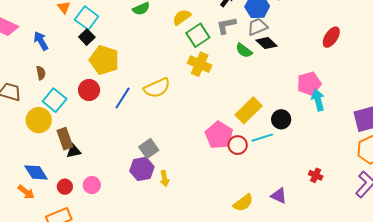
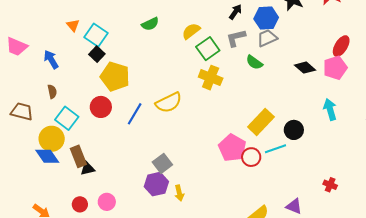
black diamond: (266, 43) -> (305, 68), moved
pink pentagon: (309, 84) -> (335, 68), moved
blue diamond: (36, 172) -> (47, 156), moved

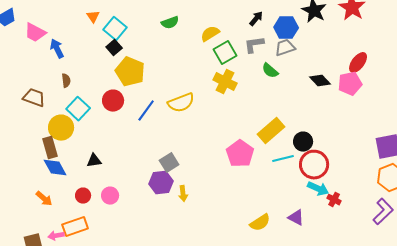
blue arrow: (51, 59) -> (57, 49), moved
cyan arrow: (330, 109) -> (318, 189), moved, turned 125
blue diamond: (47, 156) -> (55, 168), moved
brown rectangle: (78, 156) -> (50, 148), moved
red circle: (251, 157) -> (314, 165), moved, size x1.5

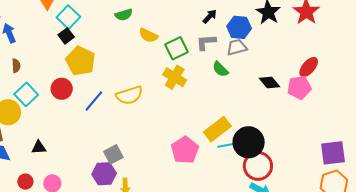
yellow semicircle: (210, 34) -> (148, 35), moved, turned -126
black circle: (303, 142) -> (249, 142), size x1.6
cyan line: (283, 159) -> (228, 145), moved

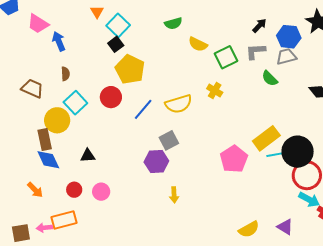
yellow cross: (175, 77) -> (215, 90), moved, size x0.7
gray square: (113, 154) -> (169, 140), moved
purple hexagon: (104, 174) -> (156, 162), moved

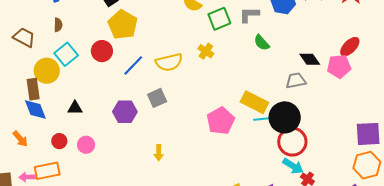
gray trapezoid: (286, 57) -> (296, 81), moved
yellow rectangle: (266, 138) -> (254, 102), turned 60
purple hexagon: (156, 162) -> (125, 112), moved

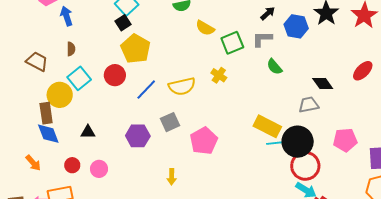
pink pentagon: (339, 66) -> (345, 140), moved
pink pentagon: (221, 121) -> (204, 141), moved

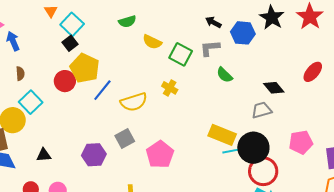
black arrow: (268, 13) -> (213, 22), turned -105
green square: (232, 43) -> (181, 54), turned -35
red circle: (115, 75) -> (65, 81), moved
blue line: (146, 90) -> (102, 90), moved

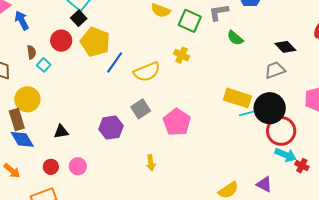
red circle: (65, 81) -> (61, 41), moved
cyan square: (31, 102) -> (44, 65), moved, size x0.6

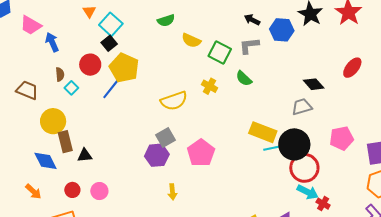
green semicircle: (235, 38) -> (244, 78), moved
blue line: (115, 62) -> (111, 88), moved
brown rectangle: (17, 120) -> (65, 142), moved
purple hexagon: (111, 128) -> (157, 155), moved

